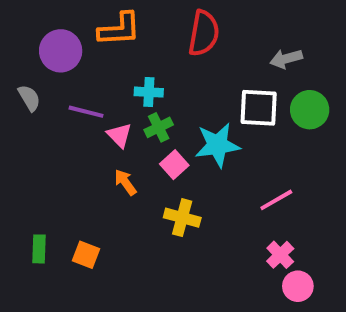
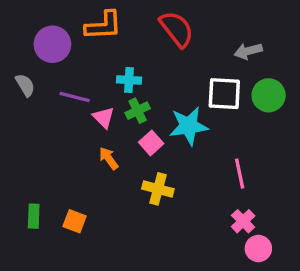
red semicircle: (204, 33) -> (177, 29), turned -48
pink line: (276, 200) -> (240, 174), turned -72

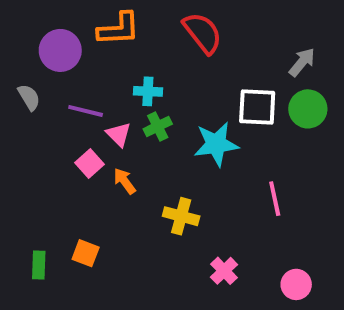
gray arrow: (248, 51) -> (302, 62), moved, turned 144
pink square: (151, 143) -> (89, 164), moved
green rectangle: (34, 216) -> (39, 265), moved
pink cross: (243, 221) -> (224, 271), moved

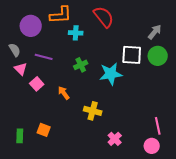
cyan cross: (148, 91) -> (76, 33), moved
pink triangle: (119, 134) -> (21, 69), moved
pink square: (89, 164) -> (37, 84), moved
pink line: (275, 199) -> (158, 126), moved

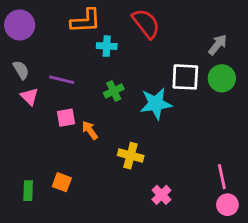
purple circle: (31, 26) -> (20, 25), moved
pink square: (37, 84) -> (66, 118), moved, turned 32
pink circle: (152, 146) -> (227, 205), moved

